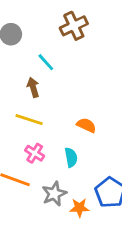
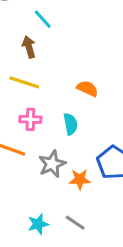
pink cross: (35, 153) -> (30, 119), turned -30

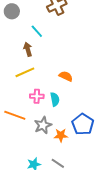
yellow line: (24, 82) -> (25, 72), turned -42
pink cross: (30, 119) -> (37, 96), moved

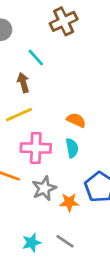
pink cross: (37, 96) -> (36, 148), size x1.5
cyan semicircle: (55, 99) -> (72, 148), moved

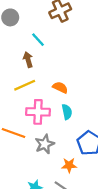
orange semicircle: (76, 120) -> (60, 87), moved
orange star: (69, 202) -> (69, 165), moved

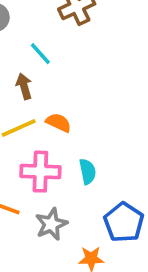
orange semicircle: (60, 87) -> (59, 123), moved

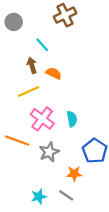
orange semicircle: (59, 123) -> (54, 73), moved
pink cross: (40, 172) -> (42, 119), turned 35

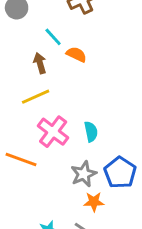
orange semicircle: (54, 73) -> (76, 54), moved
gray star: (49, 152) -> (84, 174), moved

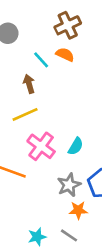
orange semicircle: (76, 54) -> (65, 55), moved
cyan semicircle: (91, 132) -> (76, 146), turned 42

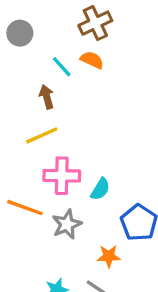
pink cross: (41, 146) -> (62, 176), turned -36
cyan semicircle: (76, 146) -> (100, 189), moved
gray star: (69, 185) -> (67, 224), moved

